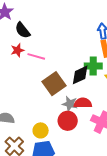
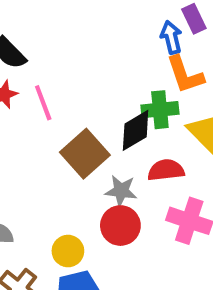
pink line: (36, 56) -> (43, 103), turned 60
red semicircle: (83, 103) -> (166, 170), moved

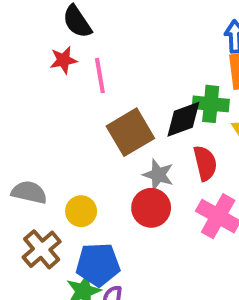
red semicircle: (166, 170) -> (205, 163), turned 72
yellow circle: (68, 251) -> (81, 211), moved

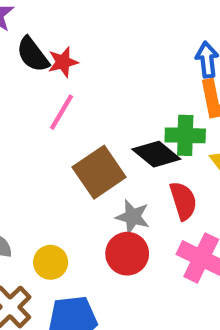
red star: (63, 60) -> (63, 62), moved
pink line: (100, 76) -> (62, 112), turned 44
black diamond: (183, 119) -> (156, 154), turned 63

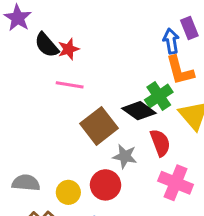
pink line: (62, 112) -> (70, 85), turned 72
green cross: (185, 135) -> (159, 96), turned -32
red circle: (127, 254) -> (105, 185), moved

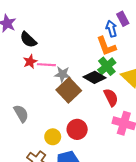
red star: (69, 49) -> (30, 62), moved
orange L-shape: (180, 70) -> (106, 46), moved
gray star: (125, 156) -> (62, 74), moved
gray semicircle: (26, 183) -> (21, 113), moved, turned 60

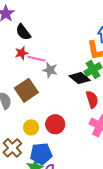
brown square: (69, 90) -> (26, 90), moved

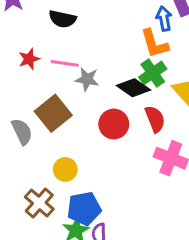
black semicircle: (23, 32) -> (63, 19), moved, turned -36
red star: (22, 53) -> (29, 59), moved
red circle: (55, 124) -> (114, 124), moved

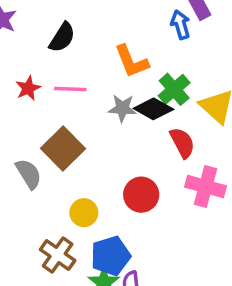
black semicircle: (63, 19) -> (62, 37), turned -64
orange L-shape: (154, 44) -> (131, 61), moved
gray star: (87, 79) -> (122, 108), moved
red circle: (114, 124) -> (141, 195), moved

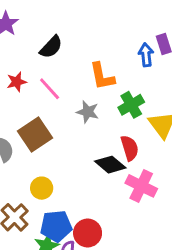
pink line: (70, 89) -> (50, 89), turned 35
black diamond: (153, 109) -> (110, 165), moved
red circle: (141, 195) -> (88, 233), moved

